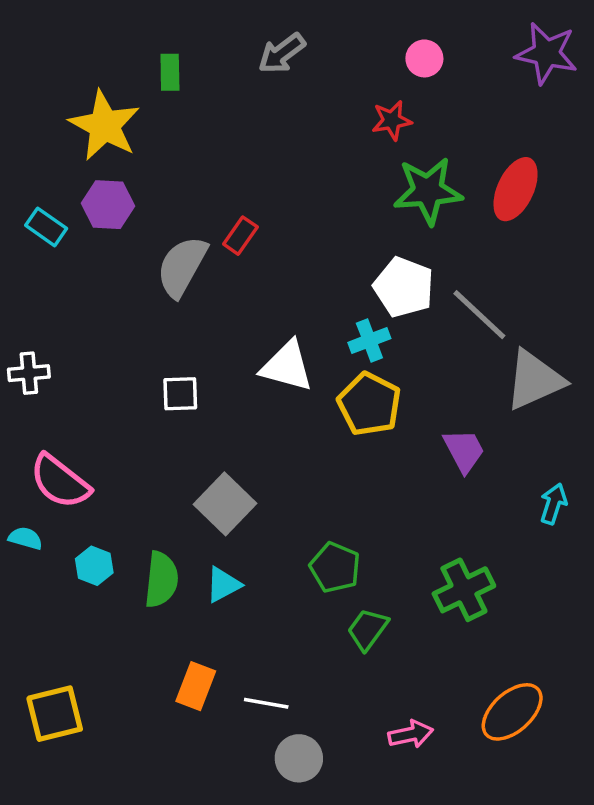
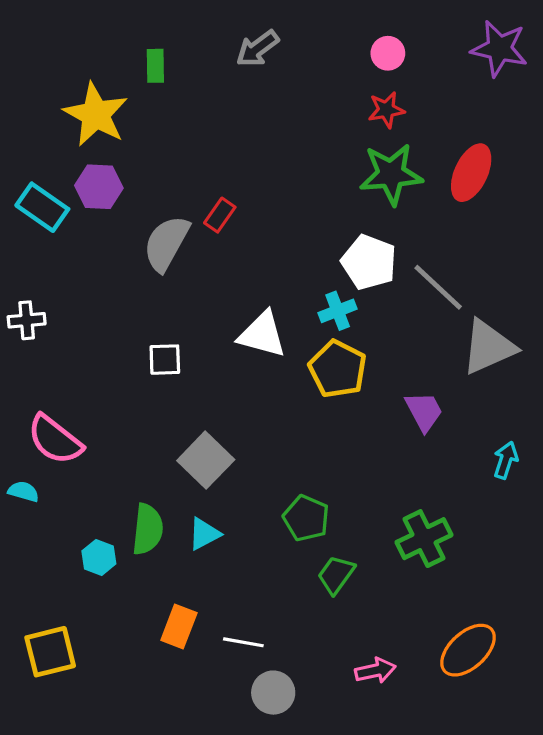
red star: (392, 120) -> (386, 110), moved
cyan rectangle: (46, 227) -> (42, 207), size x1.4
white cross: (29, 373) -> (27, 320), moved
cyan hexagon: (94, 566) -> (99, 557), moved

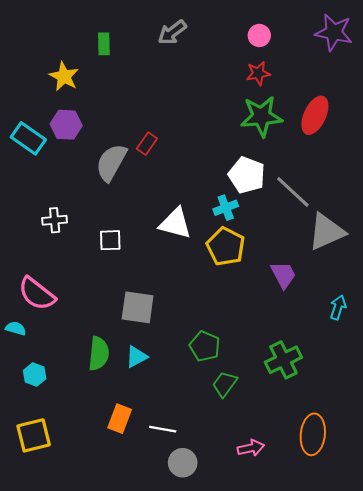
yellow star: (96, 115) -> (64, 76), size x0.7
white cross: (27, 320) -> (55, 220), moved
gray square: (206, 460) -> (138, 307), turned -36
cyan hexagon: (99, 557) -> (35, 375), moved
orange ellipse: (468, 650) -> (313, 434), turned -42

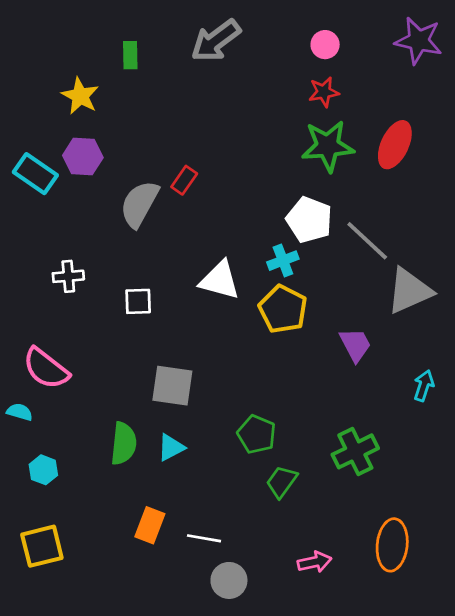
gray arrow: (172, 32) -> (216, 41), size x1.4

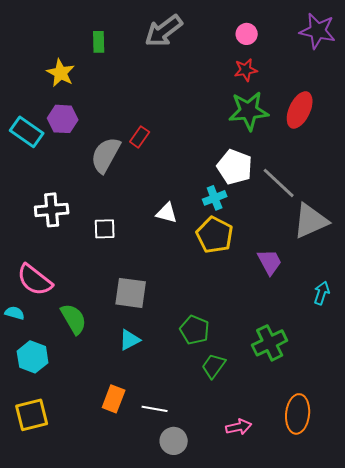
white cross: (68, 276) -> (52, 210), size x1.4
white triangle: (220, 280) -> (167, 213), size x0.7
green semicircle: (124, 444) -> (74, 319), moved, turned -36
cyan hexagon: (43, 470) -> (33, 357), size x1.4

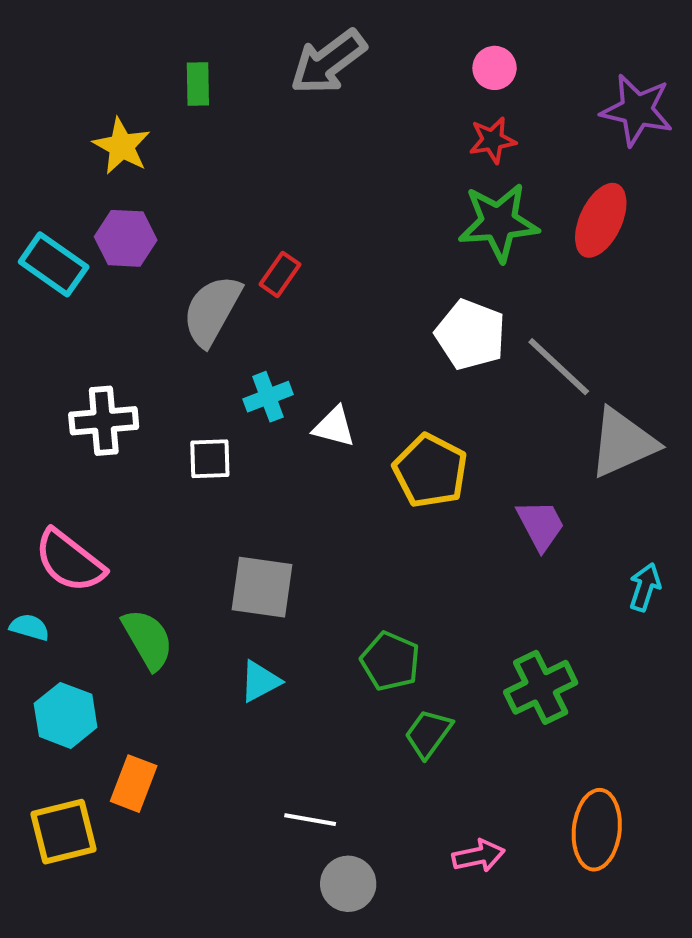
purple star: (318, 31) -> (637, 110), moved
cyan cross: (215, 198) -> (268, 397), moved
orange rectangle: (114, 399) -> (134, 784), moved

